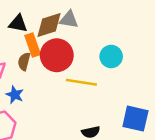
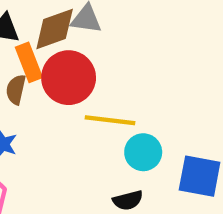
cyan circle: (111, 56) -> (143, 152), moved

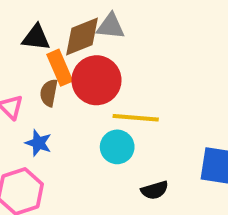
cyan circle: (143, 152) -> (117, 147), moved

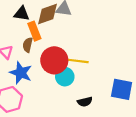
red circle: (96, 80) -> (54, 60), moved
blue star: (38, 143) -> (21, 73), size x1.5

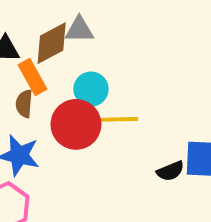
cyan circle: (65, 77) -> (91, 89), moved
black semicircle: (85, 102) -> (170, 171), moved

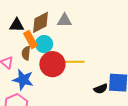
gray triangle: (79, 30) -> (64, 20), moved
cyan circle: (91, 89) -> (44, 44), moved

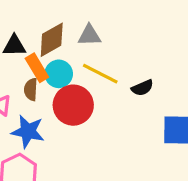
yellow line: (72, 62) -> (100, 74), moved, turned 30
black semicircle: (101, 89) -> (142, 88), moved

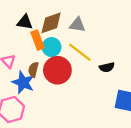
brown semicircle: (31, 89) -> (33, 70), moved

